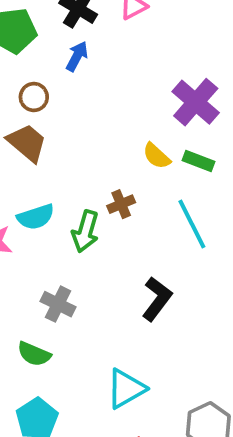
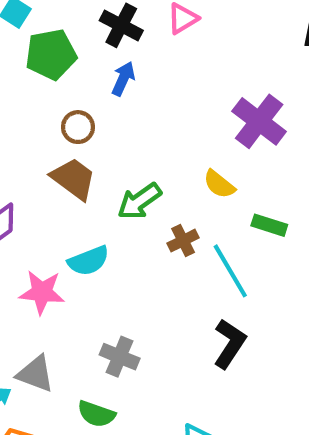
green rectangle: (199, 161) -> (269, 225), moved
cyan line: (192, 224) -> (230, 271), moved
green arrow: (85, 231) -> (139, 201), moved, turned 42

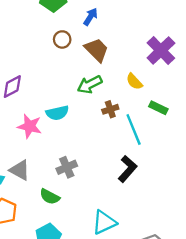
brown trapezoid: (73, 179) -> (97, 50), moved
gray cross: (120, 357) -> (67, 167), turned 36

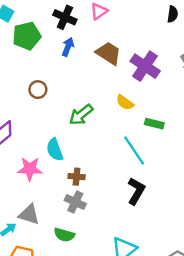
brown circle: (62, 39) -> (38, 90), moved
brown trapezoid: (97, 50) -> (108, 53), moved
brown cross: (110, 109) -> (77, 177), moved, turned 35
cyan semicircle: (57, 113) -> (55, 150), turned 95
gray cross: (67, 167) -> (75, 202), turned -30

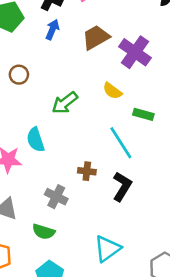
brown trapezoid: (108, 53) -> (96, 37), turned -64
brown cross: (77, 177) -> (87, 171), moved

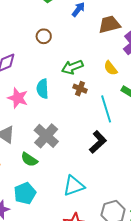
brown cross: (87, 171) -> (80, 89), moved
gray cross: (56, 197) -> (46, 136), size x1.4

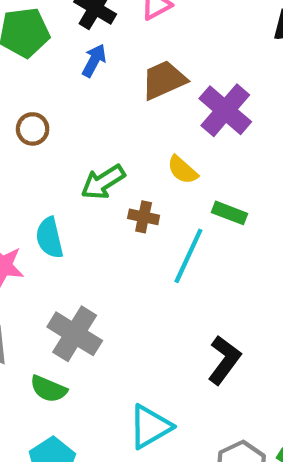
brown cross: (80, 89) -> (144, 217), moved
cyan line: (106, 109) -> (188, 256), turned 52
black L-shape: (98, 142) -> (224, 360), moved

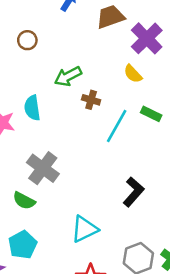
yellow semicircle: (182, 170) -> (133, 74), moved
green rectangle: (230, 213) -> (151, 114), moved

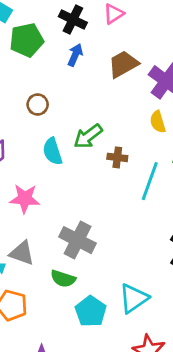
yellow semicircle: (133, 74) -> (158, 122), turned 36
cyan semicircle: (32, 108) -> (53, 151), moved
cyan pentagon: (23, 245) -> (91, 311), moved

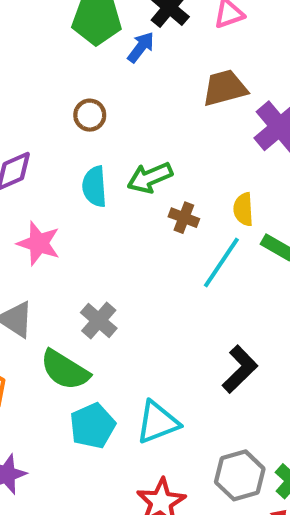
blue arrow: (75, 55) -> (141, 47), moved
yellow semicircle: (158, 122) -> (243, 209), moved
gray cross: (78, 240) -> (99, 320), size x0.7
green semicircle: (63, 279) -> (65, 370), size x1.4

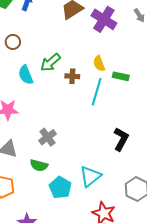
gray cross: (99, 320) -> (48, 137), turned 30
green semicircle: (65, 370) -> (39, 165), size x0.7

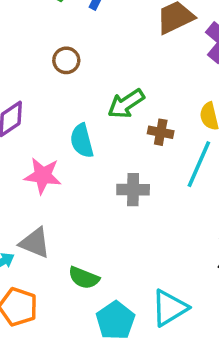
cyan semicircle: (26, 75) -> (82, 141), moved
gray cross: (48, 137) -> (133, 190), moved, turned 30

